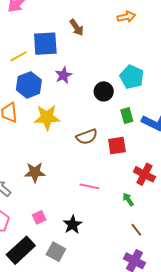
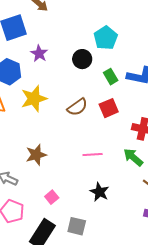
cyan pentagon: (132, 77) -> (106, 38), turned 30
green arrow: (128, 199) -> (133, 157), size x1.5
black star: (73, 225) -> (99, 192), moved

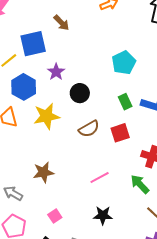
black circle: (82, 59) -> (80, 93), moved
pink line: (93, 154) -> (100, 177), turned -30
black star: (99, 192) -> (103, 215), turned -30

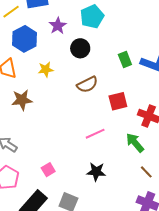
cyan pentagon: (124, 63) -> (92, 17), moved
yellow star: (47, 116) -> (46, 69), size x0.6
red square: (120, 133) -> (118, 101), moved
brown star: (43, 172) -> (22, 100), moved

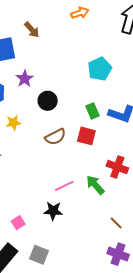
cyan pentagon: (92, 17) -> (100, 69), moved
red square: (118, 101) -> (86, 136), moved, turned 30
green arrow: (135, 143) -> (95, 185), moved
black star: (96, 172) -> (53, 211), moved

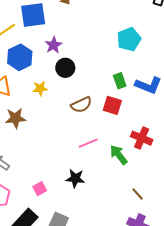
black circle: (48, 101) -> (65, 68), moved
pink line: (64, 186) -> (88, 143), moved

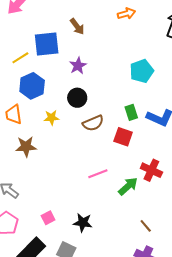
purple star: (53, 45) -> (78, 66), moved
brown semicircle: (81, 105) -> (93, 123), moved
green arrow: (119, 155) -> (128, 186), turned 85
black star: (75, 178) -> (83, 223), moved

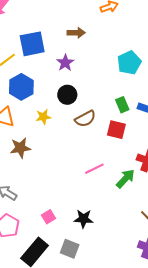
brown arrow: (77, 26) -> (76, 33), moved, turned -48

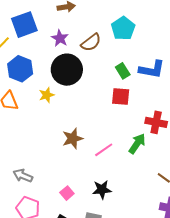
black circle: (67, 95) -> (67, 70), size x1.6
brown semicircle: (85, 119) -> (91, 42), moved
brown star: (20, 148) -> (73, 138), moved
pink line: (94, 169) -> (104, 150), moved

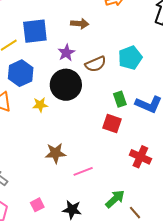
green arrow: (137, 144) -> (115, 199), moved

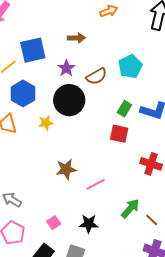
green rectangle: (120, 99) -> (124, 109), turned 56

